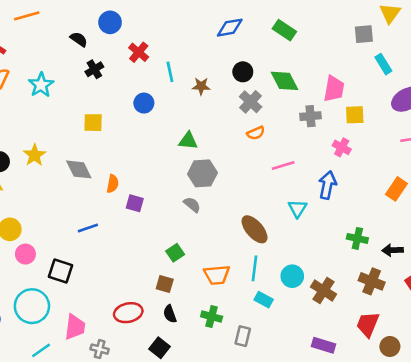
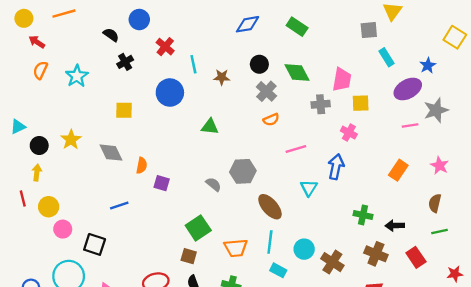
blue circle: (144, 103) -> (170, 93), size x1.5
gray hexagon: (202, 173) -> (243, 171), moved
green square: (175, 253) -> (198, 228), size x1.5

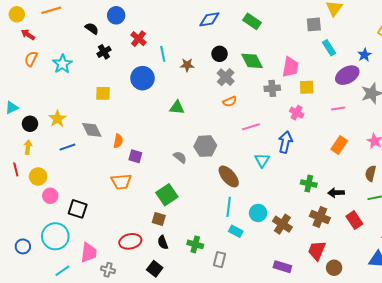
pink line: (410, 125) -> (338, 109), moved
blue line: (119, 206) -> (67, 147), moved
orange trapezoid: (236, 248) -> (121, 182), moved

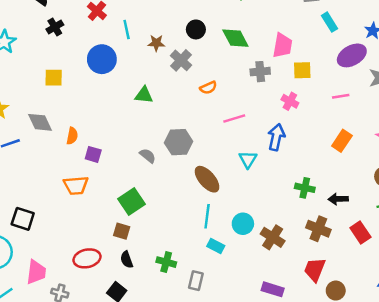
gray cross: (226, 77) -> (181, 60), moved

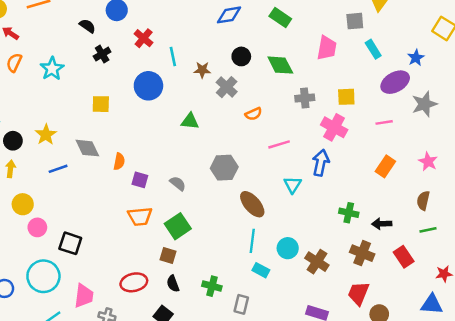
pink trapezoid: (282, 46) -> (327, 48), moved
pink cross: (290, 101) -> (334, 127), size x1.5
gray semicircle: (148, 156) -> (178, 183), moved
orange trapezoid: (76, 185) -> (140, 216), moved

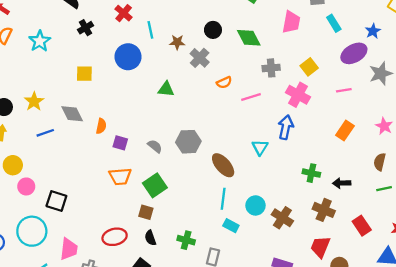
yellow square: (346, 97) -> (309, 67), turned -36
pink line: (279, 144) -> (251, 97), moved
gray hexagon: (224, 168) -> (188, 142), moved
red rectangle: (404, 257) -> (362, 226), moved

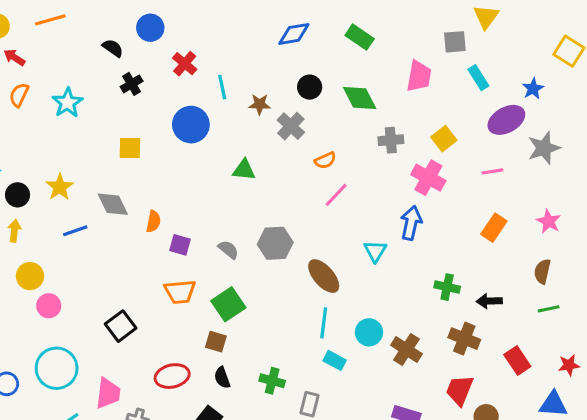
pink line: (251, 97) -> (336, 195), moved, turned -30
black square: (56, 201) -> (121, 326), moved, turned 35

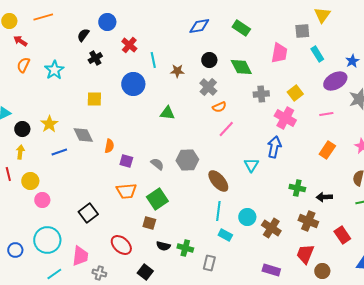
black semicircle: (113, 48) -> (83, 35), turned -88
gray cross: (291, 126) -> (208, 87), moved
red ellipse: (172, 376) -> (121, 245), turned 55
black semicircle: (222, 378) -> (163, 246), moved, turned -56

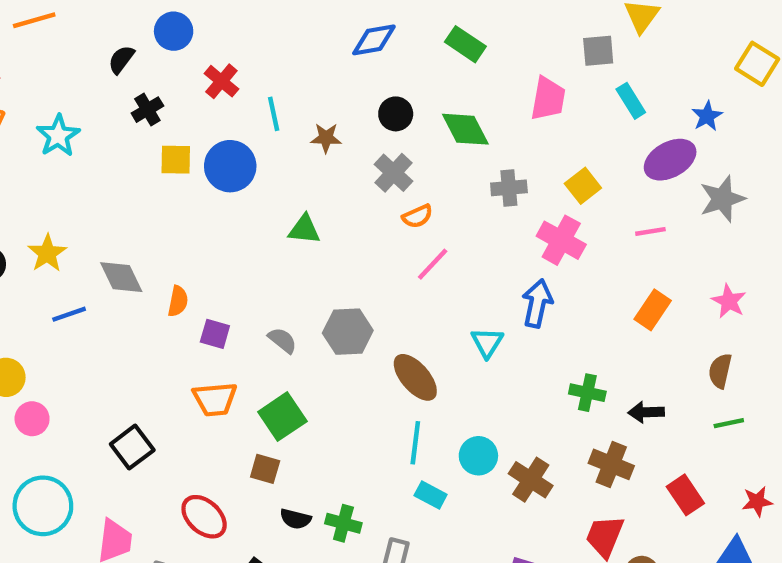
yellow square: (94, 99) -> (176, 160), moved

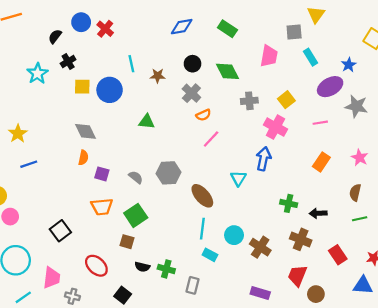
red cross: (221, 81) -> (105, 29), moved
cyan star: (58, 136) -> (37, 74), moved
gray star: (722, 199) -> (356, 106), turned 30
gray diamond: (121, 277) -> (86, 131), moved

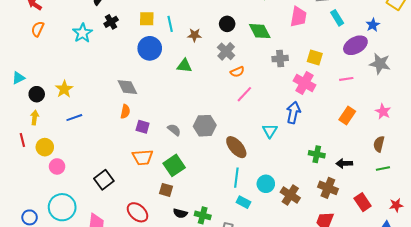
yellow square: (82, 87) -> (147, 19), moved
yellow square: (286, 100) -> (315, 57), turned -35
green triangle: (147, 122) -> (184, 66), moved

